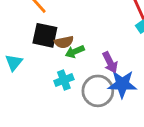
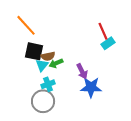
cyan triangle: (14, 62) -> (42, 65), moved
gray circle: (98, 91) -> (43, 101), moved

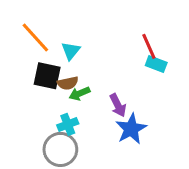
cyan rectangle: (108, 43) -> (156, 64), turned 56
cyan triangle: (42, 65) -> (71, 51), moved
blue star: (91, 87) -> (131, 129), turned -30

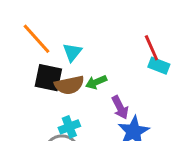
brown semicircle: (68, 83) -> (69, 85), size x1.4
green arrow: (80, 93) -> (96, 82), moved

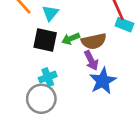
black square: (48, 78) -> (45, 40), moved
brown semicircle: (69, 85) -> (94, 41), moved

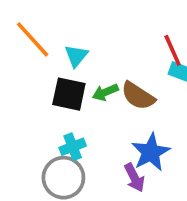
brown semicircle: (94, 41) -> (138, 96), turned 45
purple arrow: (91, 60) -> (134, 178), moved

